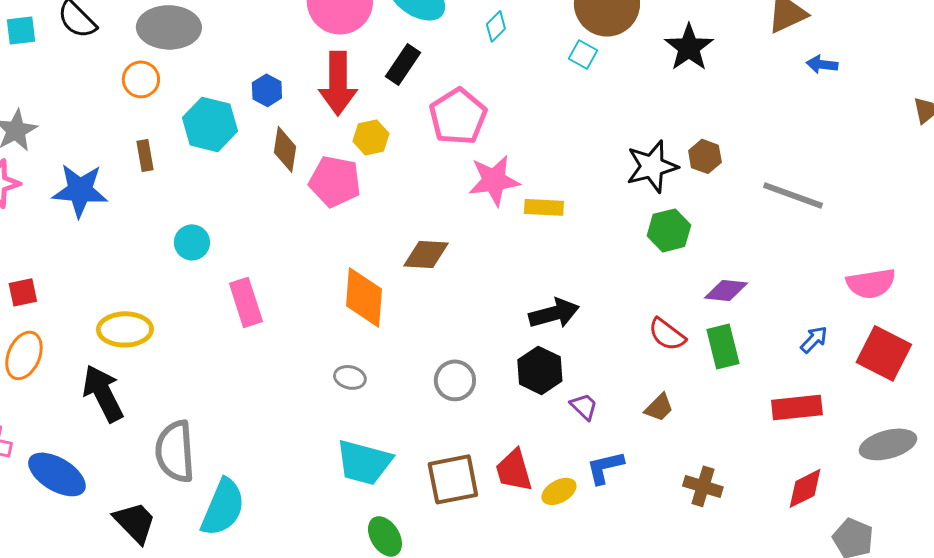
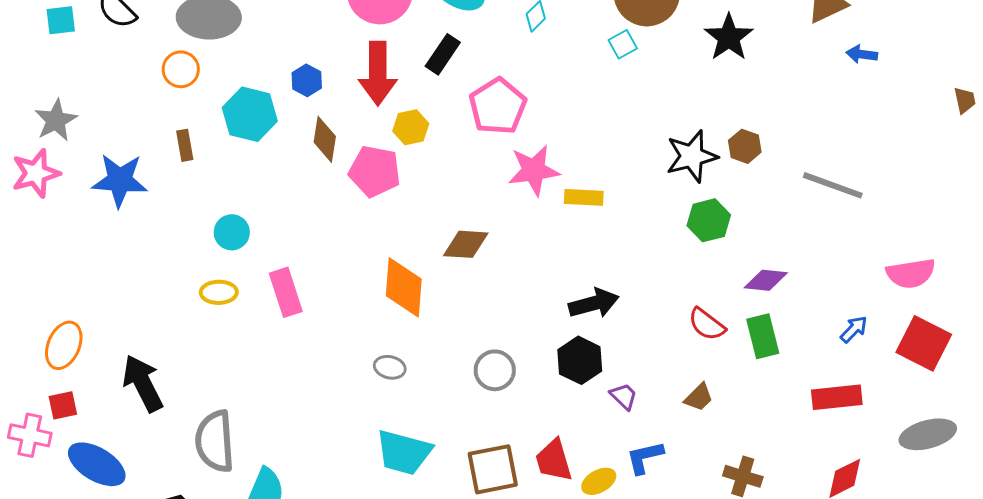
cyan square: (583, 54) -> (623, 44), turned 32
red square: (23, 292) -> (63, 405), moved
yellow ellipse: (125, 329) -> (219, 292), moved, size x0.7

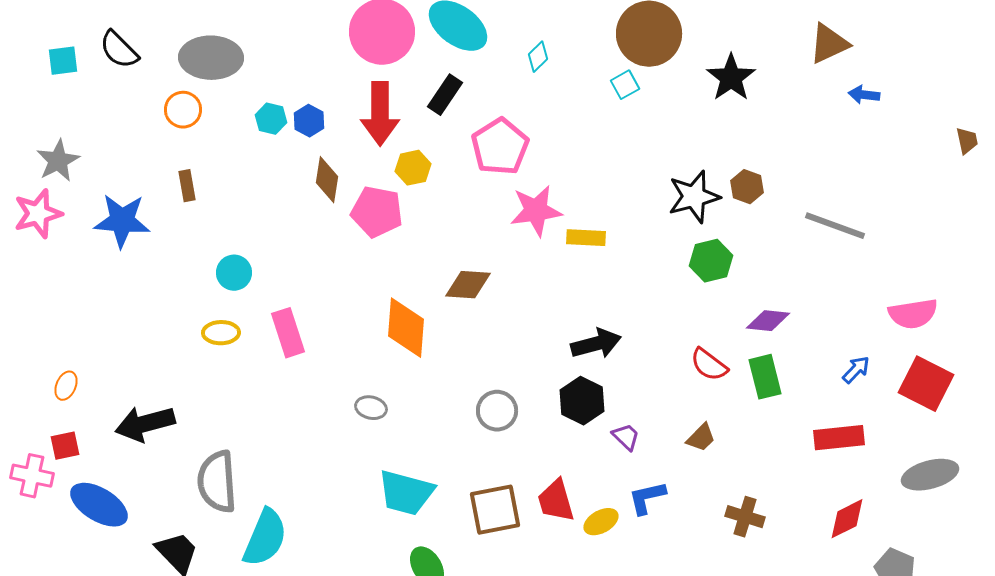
cyan hexagon: (250, 114) -> (271, 119), moved, size x0.6
orange ellipse: (64, 345) -> (66, 386), size x0.6
gray ellipse: (390, 367) -> (371, 408), moved
black arrow: (143, 383) -> (145, 424), turned -78

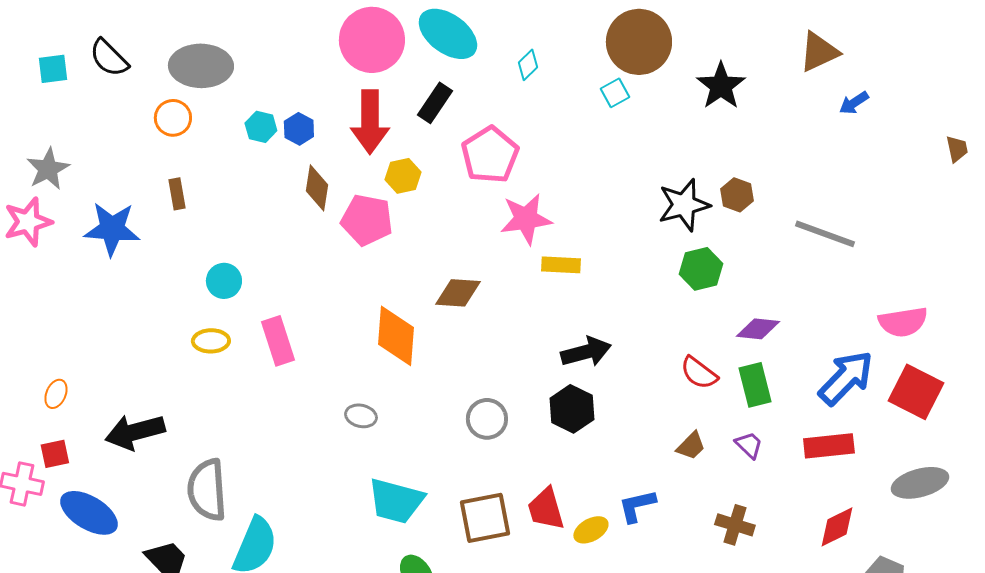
blue arrow: (864, 95) -> (854, 103), turned -40
yellow rectangle: (586, 238) -> (561, 265), moved
blue arrow: (856, 370) -> (846, 378), size x2.0
purple trapezoid: (626, 437) -> (749, 445), moved

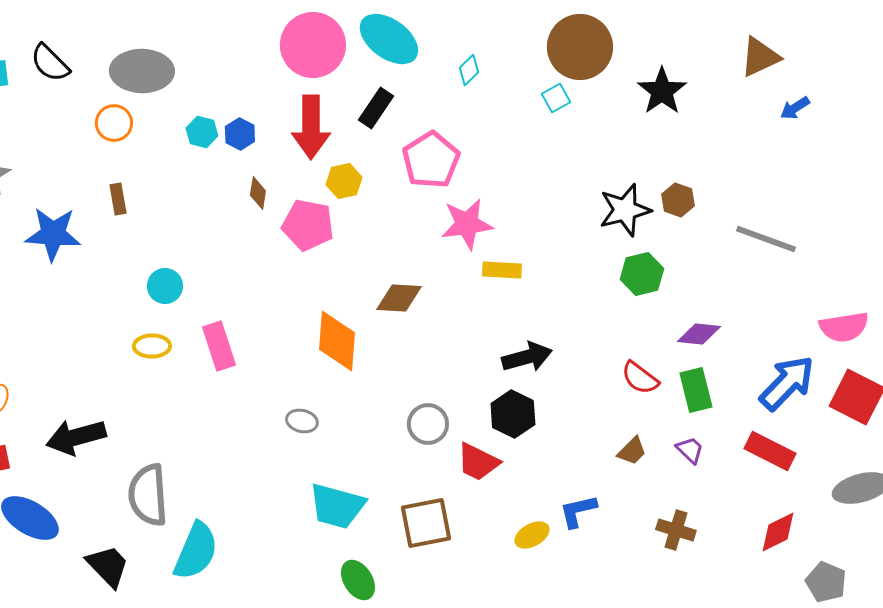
brown diamond: (317, 188) -> (258, 193), size x0.7
red rectangle: (829, 446) -> (770, 451), turned 33
red trapezoid: (546, 509) -> (478, 462), moved, turned -48

